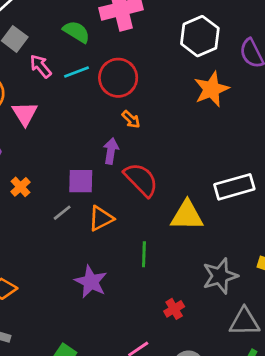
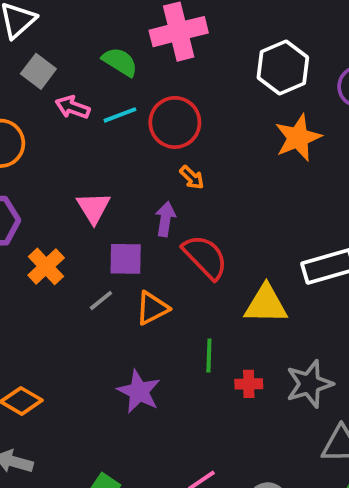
pink arrow: (41, 66) -> (73, 107), turned -30
pink triangle: (25, 114) -> (93, 208), moved
orange cross: (20, 187) -> (46, 266), size x1.4
red cross: (174, 309) -> (249, 384), moved, turned 30

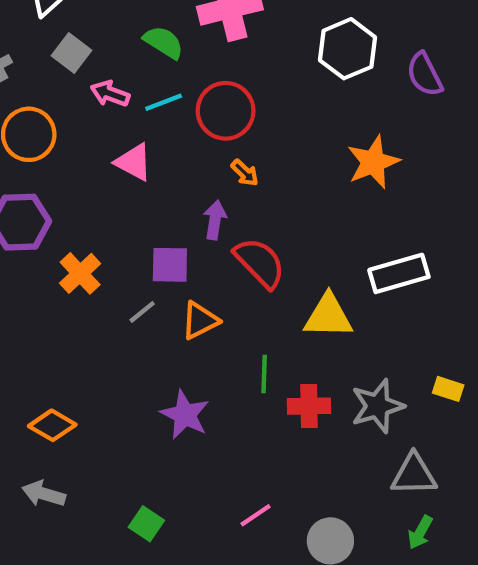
orange star: (298, 138) -> (373, 162), moved
pink triangle: (93, 208) -> (134, 162), moved, turned -30
red cross: (249, 384) -> (309, 406), size x1.4

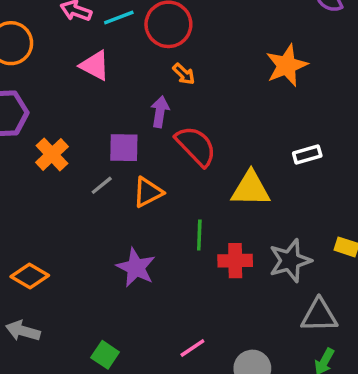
white rectangle: (399, 273) -> (307, 154), size x0.6

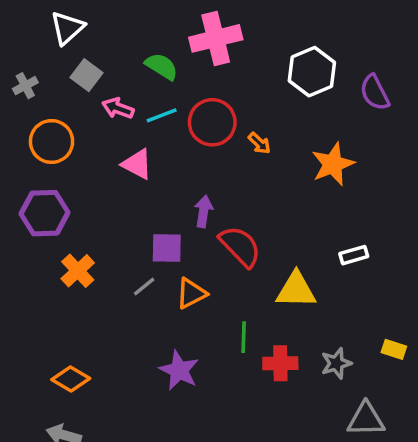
orange arrow: (184, 74) -> (259, 143), moved
orange cross: (52, 154) -> (78, 271), moved
gray star: (290, 261) -> (336, 363), size x0.7

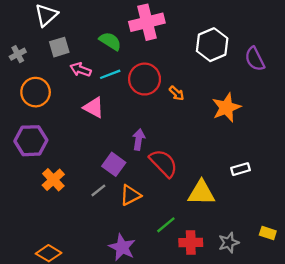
gray square: (86, 75) -> (59, 47), turned 36
purple square: (167, 248) -> (114, 164), turned 35
green line: (244, 337) -> (166, 225), turned 48

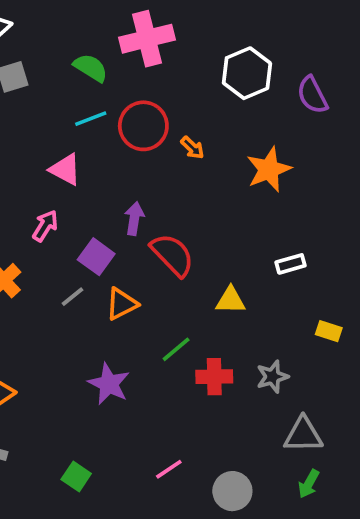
pink arrow: (81, 70) -> (45, 226), moved, turned 102
yellow triangle: (201, 193) -> (231, 300), size x0.7
yellow rectangle: (268, 233) -> (329, 331), moved

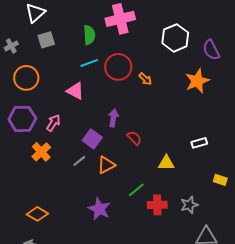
green semicircle: (91, 68) -> (89, 35), turned 54
orange star: (269, 169) -> (197, 81), moved
pink arrow: (45, 226) -> (53, 123), moved
red semicircle: (172, 255) -> (134, 138), size x0.6

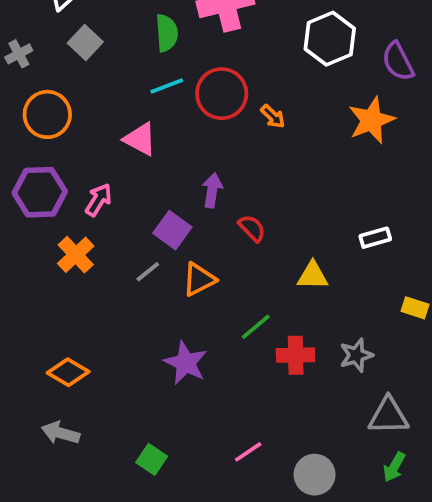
gray square: (46, 40) -> (85, 42), turned -30

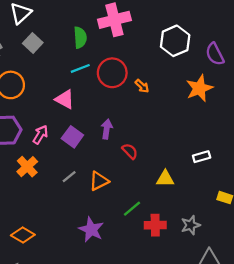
purple square: (172, 230) -> (72, 137), moved

